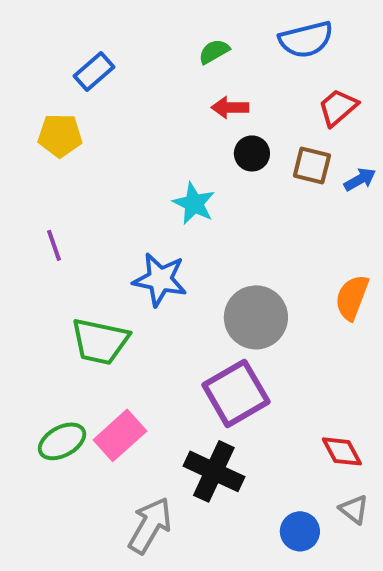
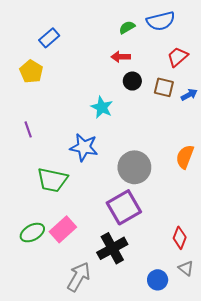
green semicircle: (214, 51) -> (127, 27), moved
yellow pentagon: (60, 135) -> (31, 72), turned 30
red diamond: (342, 451) -> (180, 238), turned 50
black cross: (214, 471) -> (112, 248), turned 36

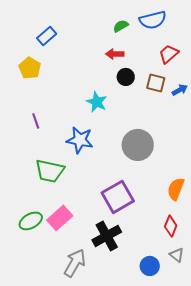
purple line: (28, 129) -> (36, 121), moved
orange semicircle: (185, 157) -> (176, 189), moved
gray circle: (134, 167) -> (138, 145), moved

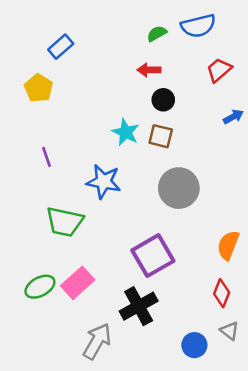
brown square: (156, 83) -> (161, 136), moved

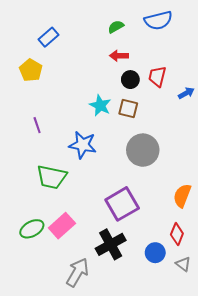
green semicircle: (157, 34) -> (116, 27), moved
red trapezoid: (219, 70) -> (157, 76), moved, turned -35
blue circle: (194, 345) -> (155, 253), moved

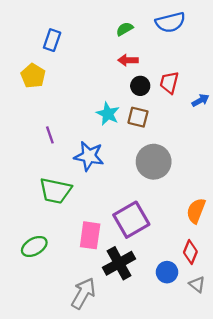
blue rectangle: (48, 37) -> (52, 40), turned -30
purple line: (37, 125) -> (50, 135), moved
pink rectangle: (62, 226) -> (90, 235), moved, turned -40

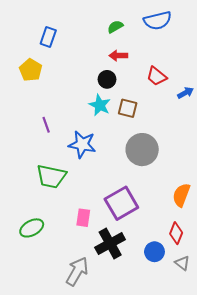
red trapezoid: (169, 83) -> (157, 76), turned -65
black circle: (140, 86) -> (107, 79), moved
pink rectangle: (90, 235) -> (83, 218), size x0.7

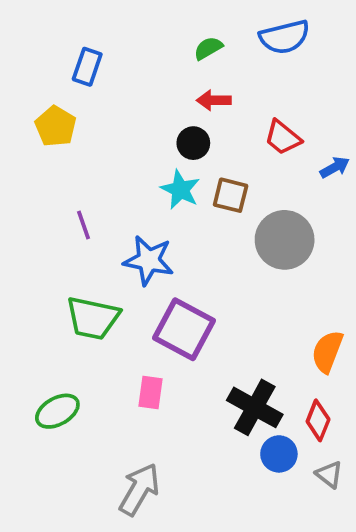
gray circle: (142, 150) -> (285, 240), moved
purple square: (121, 203) -> (184, 329), moved, turned -32
black cross: (110, 243) -> (255, 407), moved, turned -32

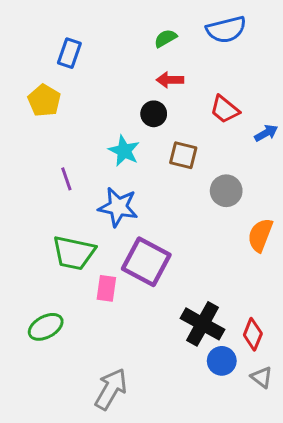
cyan star: (180, 190) -> (124, 151), moved
gray circle: (285, 240) -> (226, 191), size x0.7
orange semicircle: (327, 352) -> (260, 235), moved
pink rectangle: (151, 393) -> (106, 288), moved

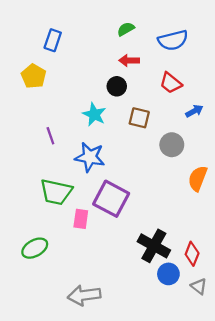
blue semicircle: (226, 29) -> (173, 40), moved
blue arrow: (266, 133) -> (194, 111), moved
gray arrow: (111, 389) -> (84, 295), turned -128

